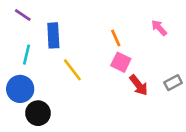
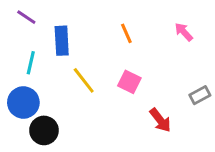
orange line: (116, 38) -> (126, 33), moved
pink square: (121, 62) -> (129, 82), moved
red arrow: (139, 85) -> (160, 120), moved

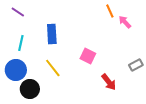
orange line: (126, 33) -> (110, 11), moved
blue rectangle: (62, 41) -> (52, 34), moved
yellow line: (84, 80) -> (53, 68), moved

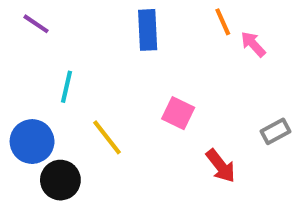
blue rectangle: (52, 34) -> (148, 30), moved
cyan line: (21, 43) -> (67, 87), moved

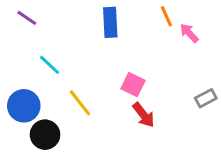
cyan line: (67, 87) -> (50, 65), turned -60
red arrow: (221, 166) -> (144, 115), moved

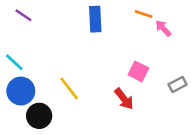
orange line: (166, 16) -> (144, 14), turned -48
cyan line: (50, 65) -> (14, 62), moved
pink square: (133, 85) -> (138, 71), moved

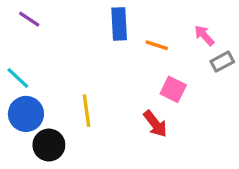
orange line: (144, 14) -> (157, 45), moved
gray rectangle: (178, 84) -> (222, 62), moved
yellow line: (69, 88) -> (87, 111), turned 30

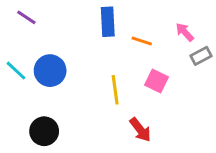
yellow line: (87, 111) -> (115, 90), moved
blue circle: (26, 114) -> (50, 71), moved
red arrow: (155, 124) -> (140, 130), moved

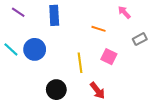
blue rectangle: (108, 22) -> (54, 15), moved
pink arrow: (185, 32) -> (124, 12), moved
black circle: (44, 131) -> (56, 90), moved

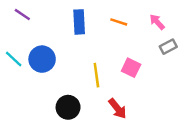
pink arrow: (124, 12) -> (157, 22), moved
blue rectangle: (54, 15) -> (79, 22), moved
orange line: (99, 29) -> (119, 22), moved

